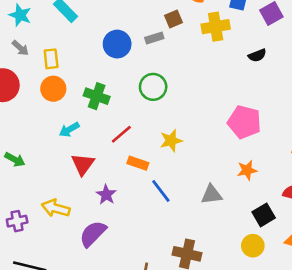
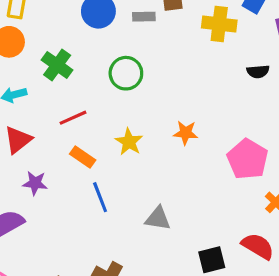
pink pentagon: (244, 122) -> (248, 159), moved
yellow star: (171, 141) -> (129, 142), turned 30
orange star: (247, 170) -> (186, 133), moved
purple star: (106, 195) -> (35, 183), turned 30

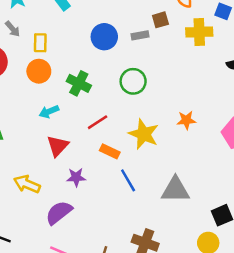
yellow star: (129, 142) -> (144, 134), size x1.4
gray triangle: (158, 218) -> (175, 190), size x1.4

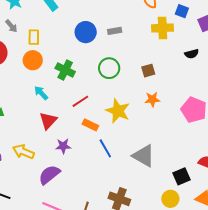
brown square: (160, 20) -> (148, 71), moved
cyan arrow: (49, 112) -> (41, 93), turned 70
gray triangle: (175, 190) -> (144, 156), turned 30

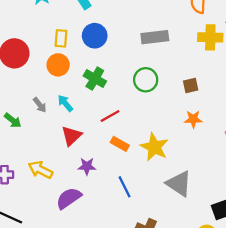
gray arrow: (11, 26) -> (40, 105), moved
gray rectangle: (115, 31) -> (155, 37), size x1.6
blue circle: (86, 32) -> (95, 36), moved
yellow star: (118, 111) -> (154, 147), moved
blue line: (105, 148) -> (125, 187), moved

